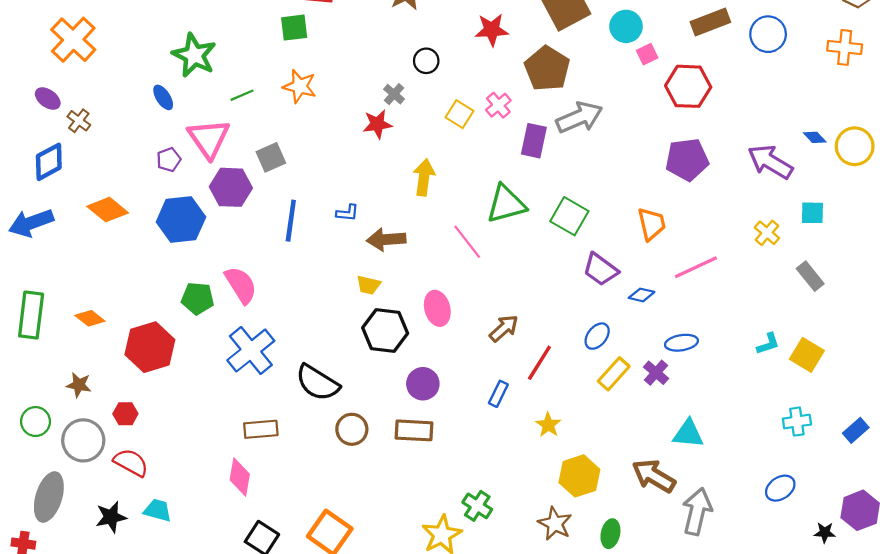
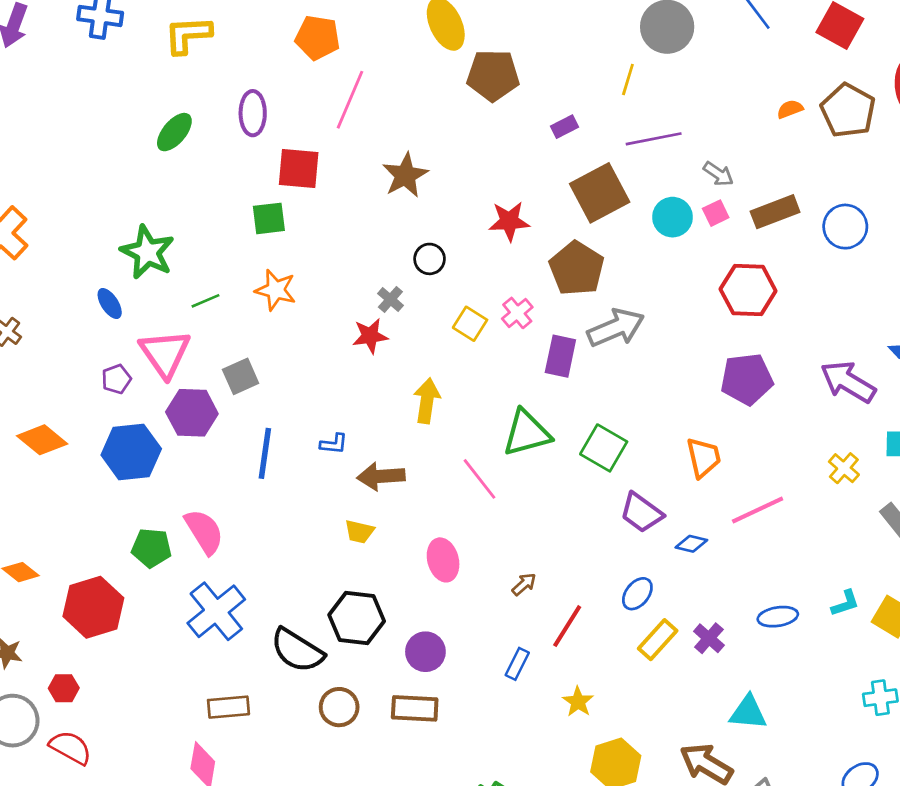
pink square: (647, 54) -> (716, 213), moved
brown arrow: (504, 328) -> (524, 584), size x0.7
black hexagon: (385, 331) -> (357, 618), moved
blue ellipse: (681, 343) -> (778, 617), moved

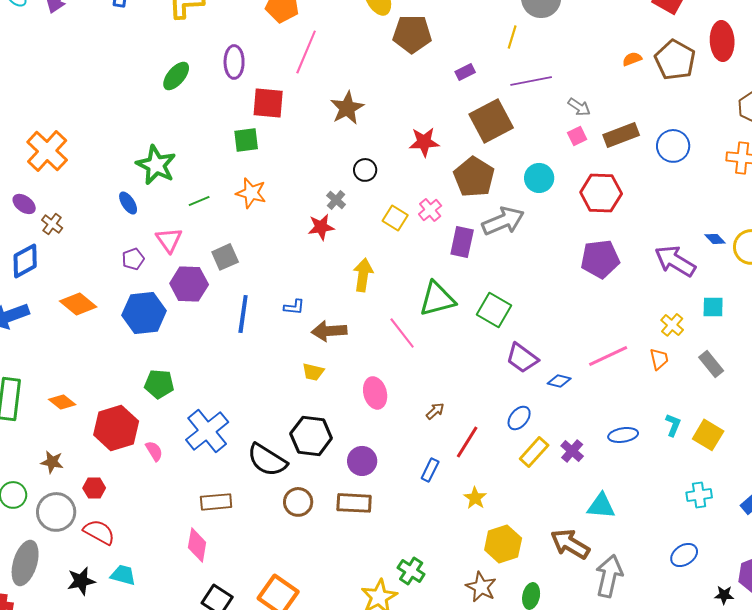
cyan circle: (673, 217) -> (539, 178), moved
pink triangle: (165, 353) -> (169, 240), size x0.7
orange trapezoid: (704, 457) -> (659, 359), moved, size x0.7
pink semicircle: (204, 532) -> (154, 451), moved, size x0.6
cyan L-shape: (845, 603) -> (673, 425), turned -50

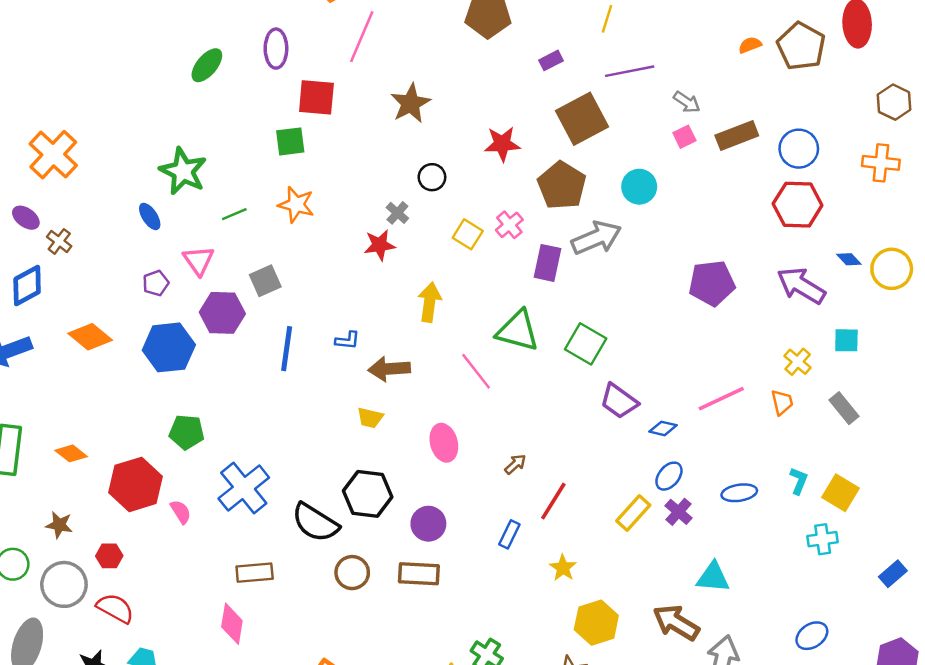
red hexagon: (601, 193) -> (798, 205), moved
green triangle: (437, 299) -> (518, 331), turned 30
blue ellipse: (519, 418) -> (669, 476), moved
cyan cross: (699, 495) -> (823, 539), moved

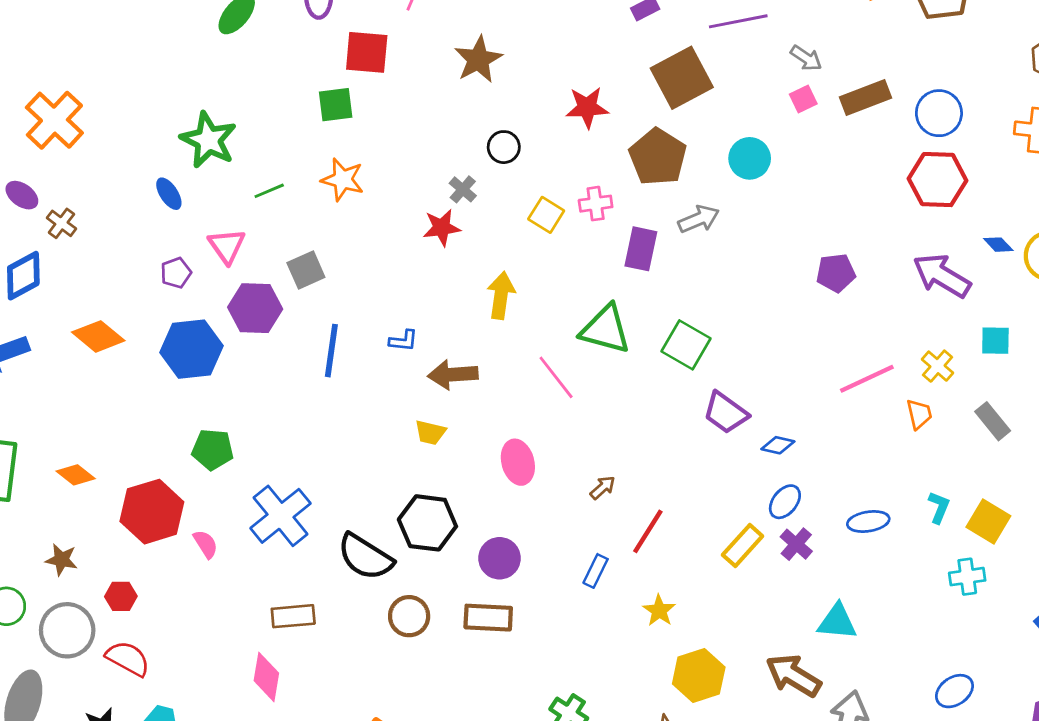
pink cross: (509, 225) -> (596, 204), turned 32
gray arrow: (596, 238) -> (699, 219), size x0.7
purple pentagon: (712, 283) -> (836, 273), size x0.7
pink line: (721, 399) -> (867, 379), moved

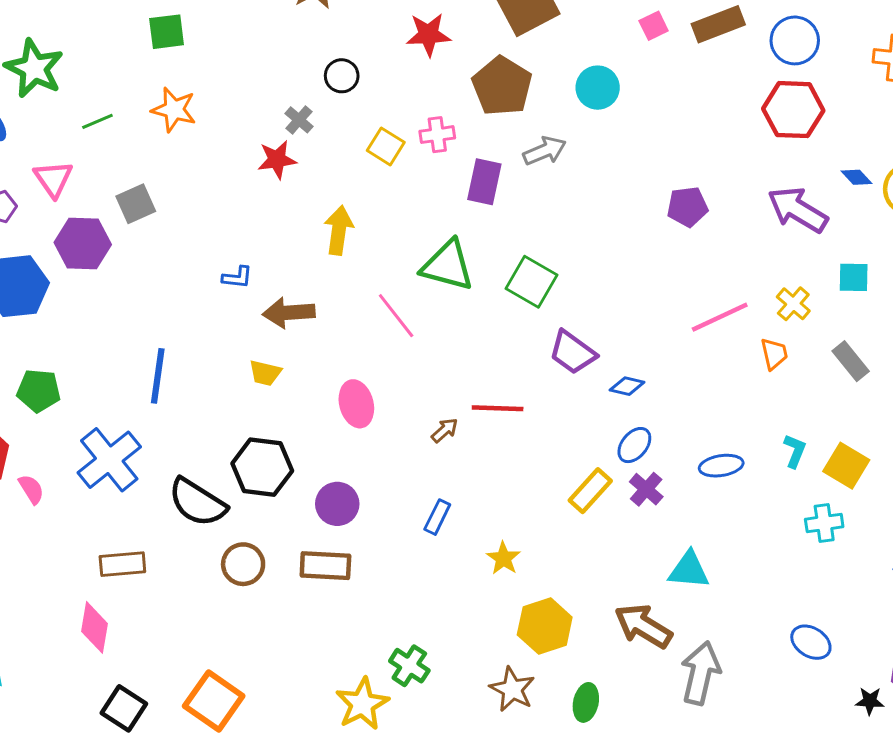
blue line: (331, 351) -> (158, 376), moved
red line: (648, 531) -> (498, 408), moved, turned 60
blue ellipse: (954, 691) -> (811, 642), turned 66

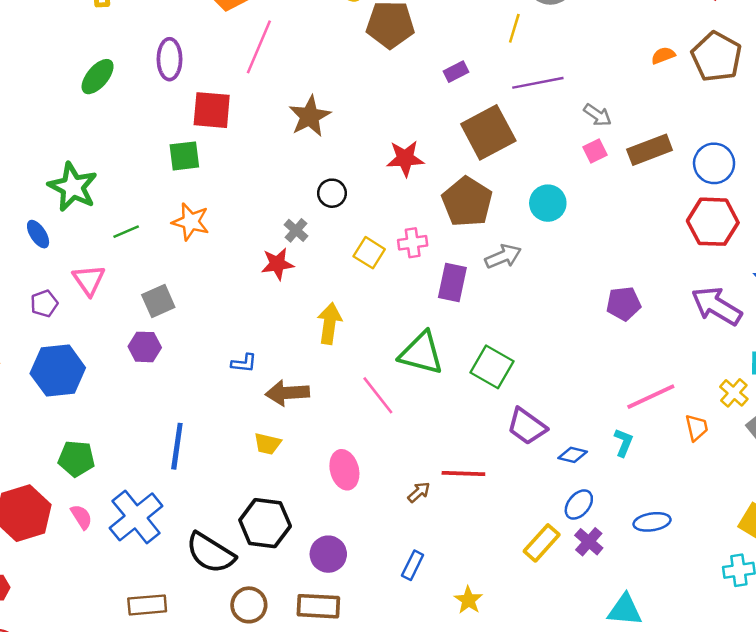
purple hexagon: (83, 243) -> (145, 347), moved, size x0.7
yellow cross: (793, 304) -> (734, 393), moved
cyan L-shape: (795, 451) -> (623, 442), moved
pink semicircle: (31, 489) -> (81, 517), moved

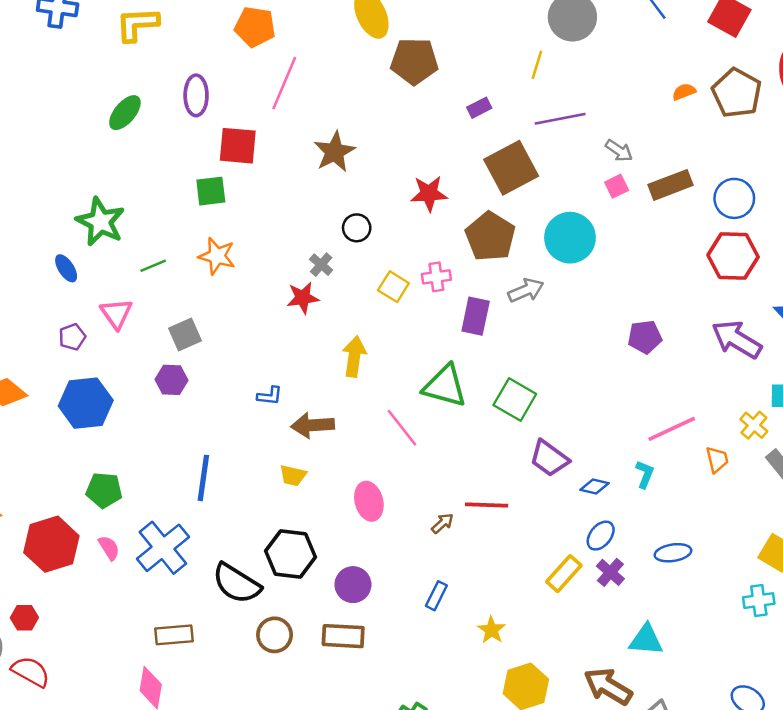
cyan circle: (548, 203) -> (570, 238), size x1.4

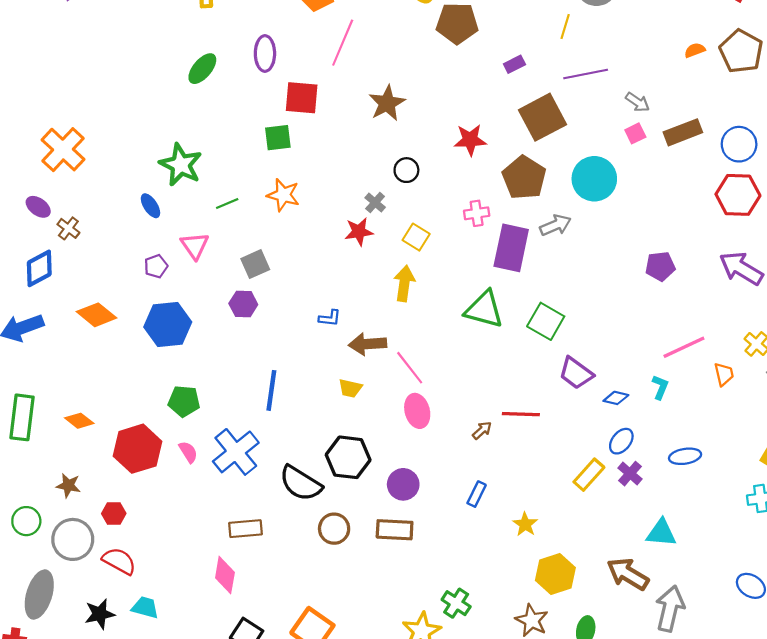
yellow square: (393, 287) -> (416, 237), moved
purple rectangle: (476, 316) -> (511, 248), size x1.4
pink line: (402, 428) -> (410, 368), moved

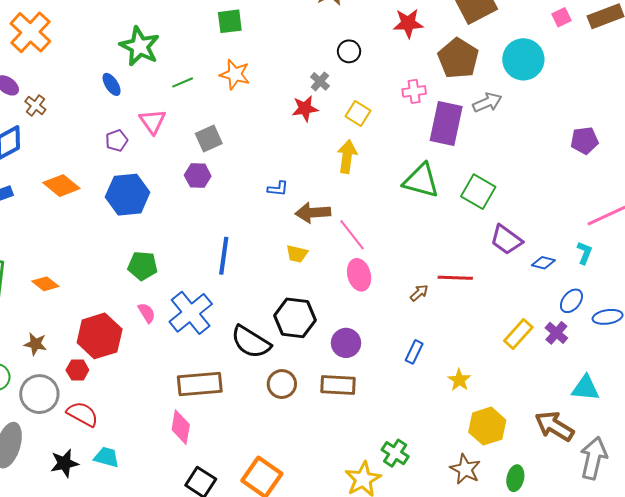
blue ellipse: (621, 441) -> (571, 301), moved
red hexagon: (138, 449) -> (100, 336), moved
brown rectangle: (246, 529) -> (200, 384), size x1.4

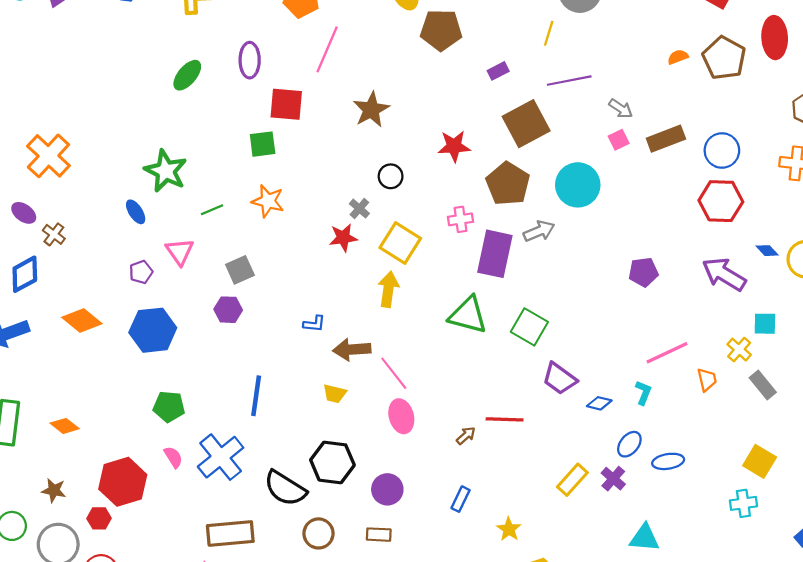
yellow square: (358, 113) -> (400, 243), size x1.5
brown rectangle: (338, 385) -> (379, 535), size x0.7

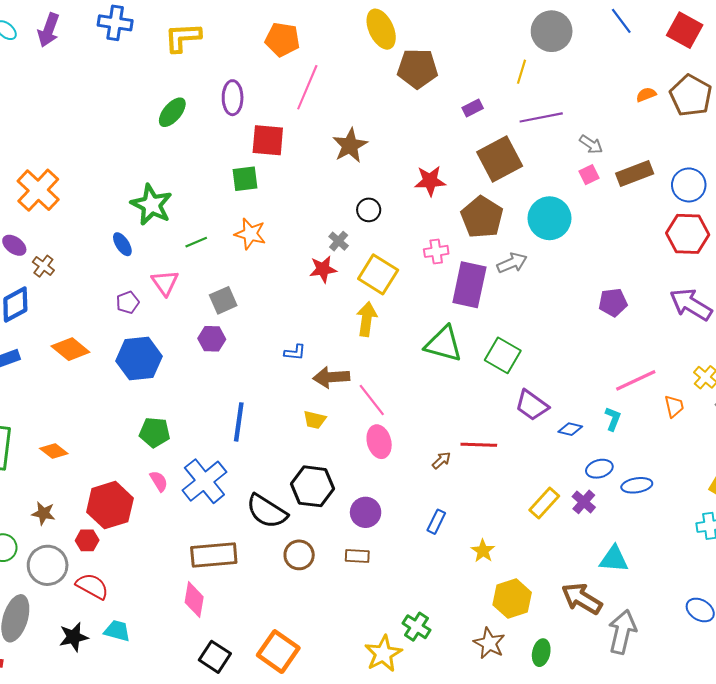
blue ellipse: (629, 444) -> (599, 469), turned 35

